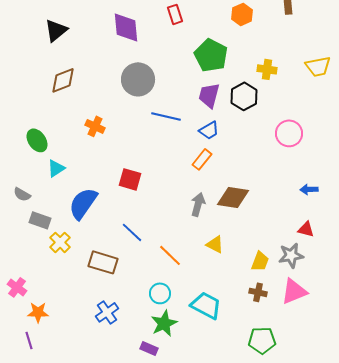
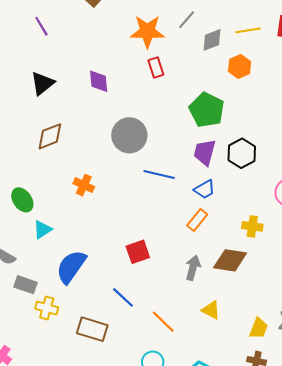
red rectangle: (175, 14) -> (156, 67), moved
purple diamond: (126, 27) -> (99, 81), moved, size x0.7
yellow cross: (267, 69) -> (252, 226), moved
red square: (130, 179) -> (138, 252), moved, turned -35
yellow cross: (60, 242) -> (47, 308), turned -30

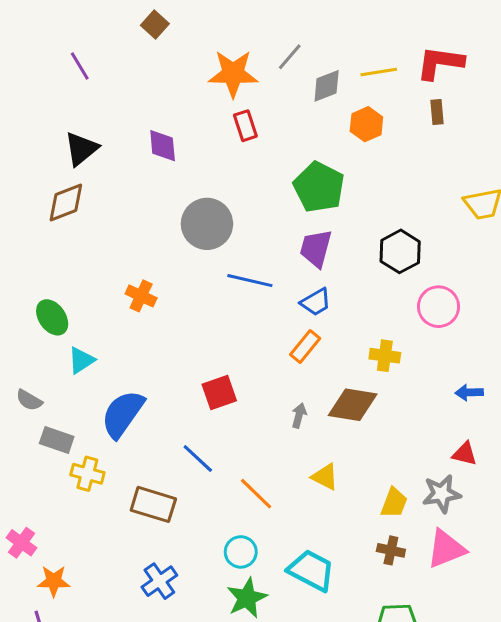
brown diamond: (50, 136) -> (66, 202), moved
black hexagon: (242, 153) -> (400, 251), moved
gray arrow: (193, 268) -> (299, 416), size x0.7

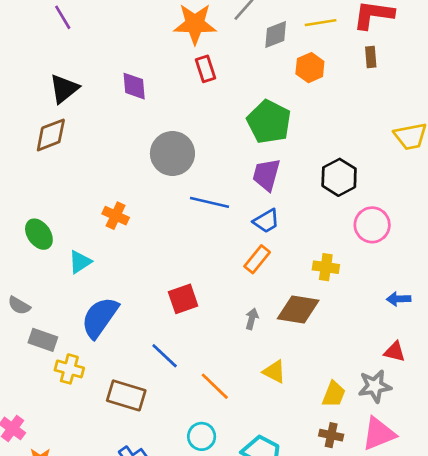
cyan triangle: (81, 360) -> (80, 262), moved

